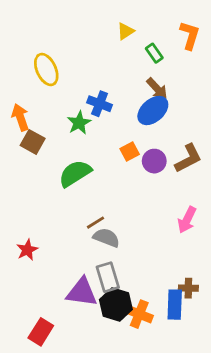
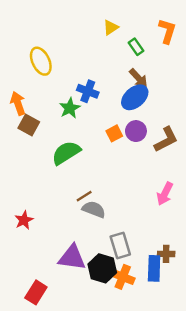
purple circle: (154, 161) -> (136, 131), moved
gray rectangle: (108, 277) -> (120, 245), moved

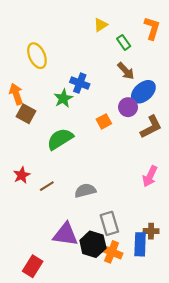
blue ellipse: (135, 97) -> (143, 92), moved
purple circle: (136, 131) -> (128, 107), moved
brown line: (84, 196) -> (47, 186), moved
gray semicircle: (94, 209) -> (85, 191), turned -35
red star: (24, 220) -> (22, 175), moved

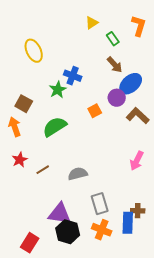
orange arrow: (16, 94) -> (15, 127), moved
brown L-shape: (151, 127) -> (138, 116), turned -110
black hexagon: (93, 244) -> (68, 232), moved

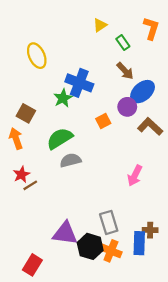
blue cross: (73, 76) -> (79, 83), size x1.4
pink arrow: (137, 161) -> (135, 176), moved
brown line: (43, 170) -> (30, 185), moved
gray semicircle: (78, 174) -> (71, 160), moved
black hexagon: (68, 232) -> (90, 246), moved

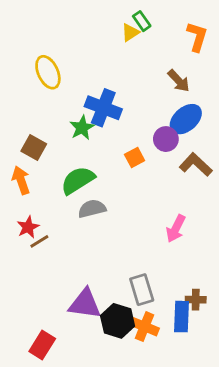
green rectangle: (123, 43) -> (142, 21), moved
brown arrow: (125, 71) -> (179, 81), moved

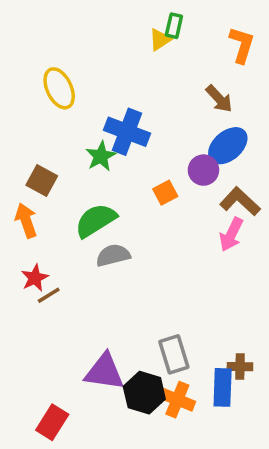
green rectangle: (142, 21) -> (174, 26), turned 48
pink arrow: (176, 229) -> (231, 234), moved

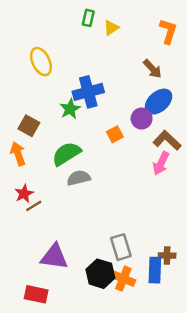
green rectangle: (174, 26) -> (88, 18), moved
blue cross: (127, 132) -> (88, 92), turned -36
purple triangle: (104, 372) -> (54, 257), moved
red rectangle: (52, 422) -> (36, 294), turned 70

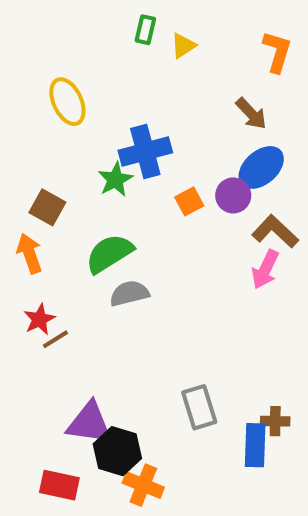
orange square: (115, 134) -> (189, 201), moved
black hexagon: (100, 274) -> (117, 451), moved
orange cross: (123, 279) -> (143, 485), moved

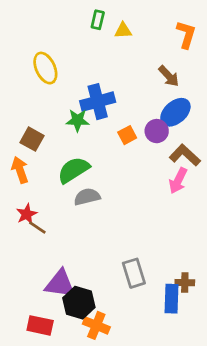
yellow triangle: (183, 46) -> (123, 30), turned 30
green star: (115, 179) -> (78, 120), turned 30
brown line: (55, 339) -> (37, 228), turned 66

